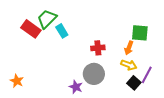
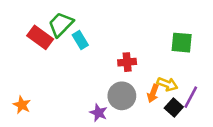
orange arrow: (129, 48) -> (153, 93), moved

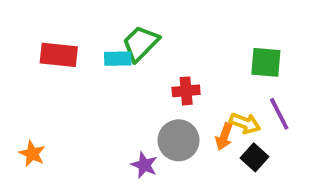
green trapezoid: (61, 24) -> (140, 43), moved
red rectangle: (40, 37) -> (59, 55), turned -30
cyan rectangle: (80, 40) -> (118, 59), turned -60
purple line: (191, 97) -> (279, 114), moved, turned -55

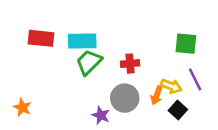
green trapezoid: (140, 43) -> (89, 62), moved
cyan rectangle: (118, 59) -> (82, 41), size x1.5

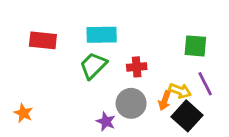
cyan rectangle: (82, 41) -> (102, 35), moved
black square: (178, 110) -> (187, 116), size x1.5

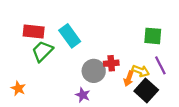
cyan rectangle: (102, 35) -> (70, 36), moved, turned 55
green trapezoid: (93, 66) -> (42, 51), moved
red cross: (137, 67) -> (111, 63), moved
gray circle: (131, 103) -> (94, 71), moved

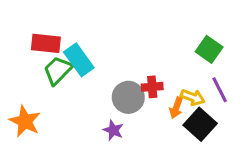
cyan rectangle: (70, 36) -> (79, 60), moved
green square: (153, 36) -> (209, 49), turned 30
orange star: (18, 88) -> (25, 121), size x1.5

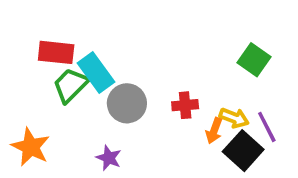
purple line: (220, 90) -> (267, 127), moved
gray circle: (128, 97) -> (127, 103), moved
purple star: (113, 130) -> (109, 158), moved

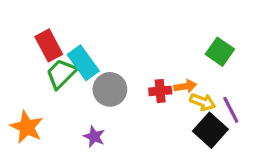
red rectangle: (56, 52) -> (49, 45), turned 56
orange arrow: (214, 131) -> (185, 86), moved, turned -120

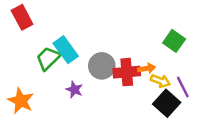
red rectangle: (49, 45) -> (22, 17), moved
gray circle: (110, 89) -> (102, 66), moved
red cross: (160, 91) -> (127, 72), size x1.5
purple star: (94, 137) -> (74, 90), moved

